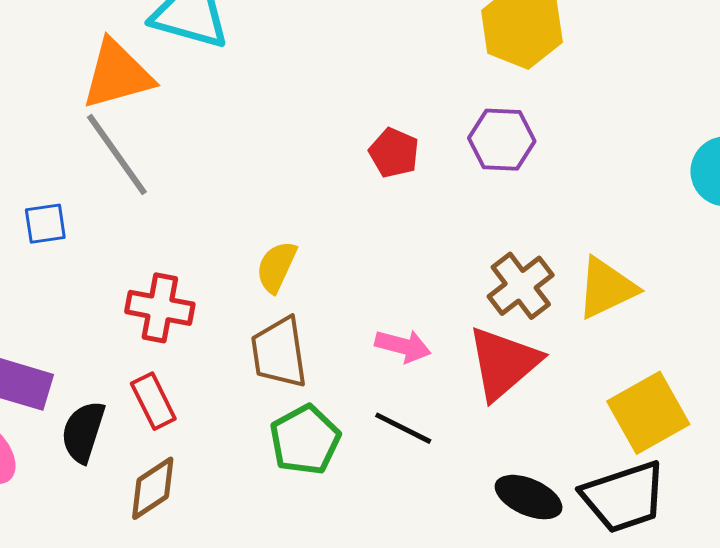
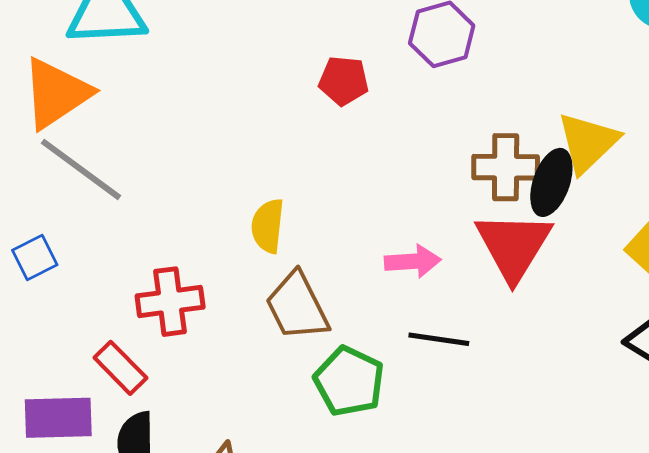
brown cross: (521, 286) -> (506, 167), turned -34
red rectangle: (153, 401) -> (120, 368), moved
black ellipse: (529, 497) -> (551, 182), moved, turned -76

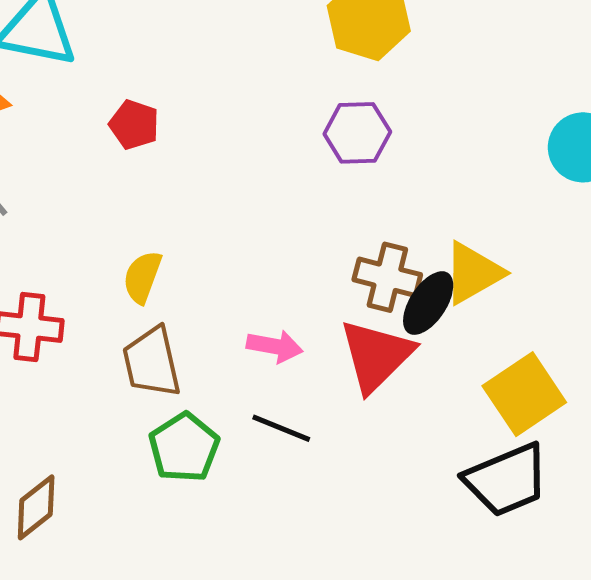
red pentagon: (344, 81) -> (134, 125), moved

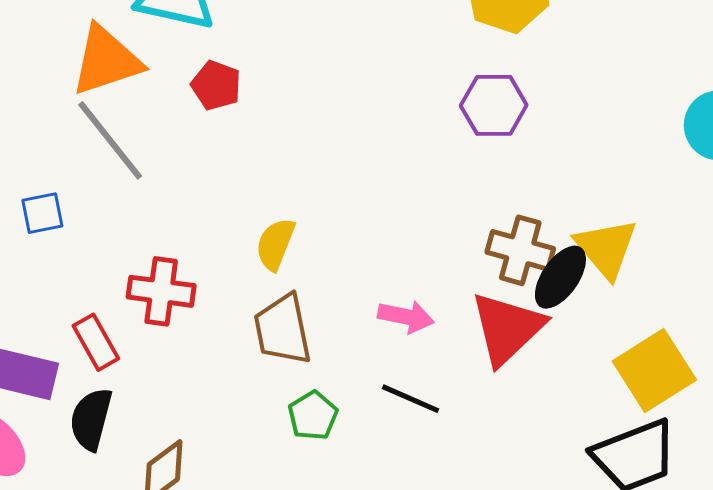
red pentagon: (134, 125) -> (216, 85), moved
yellow triangle: (473, 273) -> (606, 248), turned -42
green pentagon: (184, 447) -> (313, 416), size x0.7

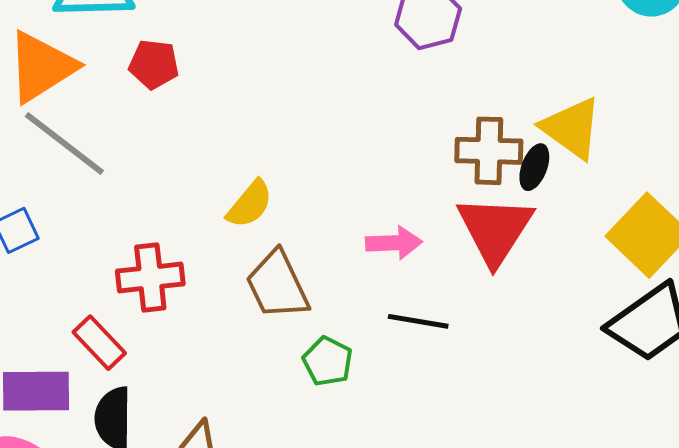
yellow semicircle: (275, 244) -> (250, 204), turned -148
black ellipse: (560, 277) -> (534, 167), size x0.7

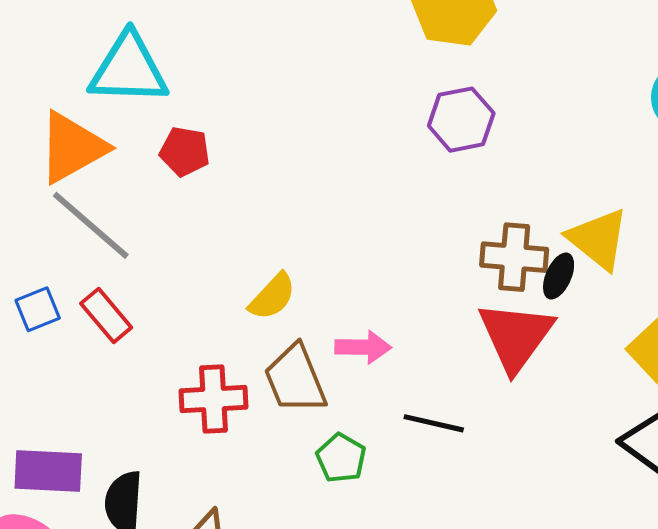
pink arrow: (394, 243) -> (363, 347), moved
red cross: (150, 277) -> (213, 399), moved
red rectangle: (99, 343) -> (106, 315), moved

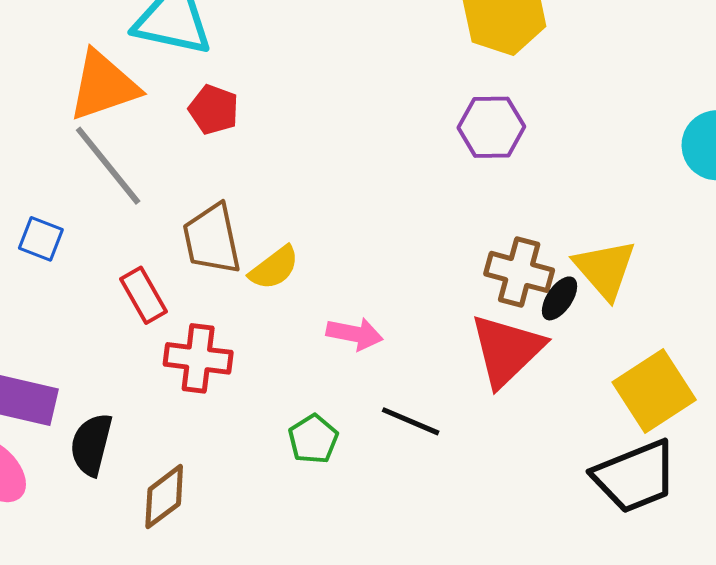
blue square: (38, 309) -> (41, 239), turned 33
red rectangle: (106, 315) -> (143, 295), moved
brown trapezoid: (295, 379) -> (212, 239), moved

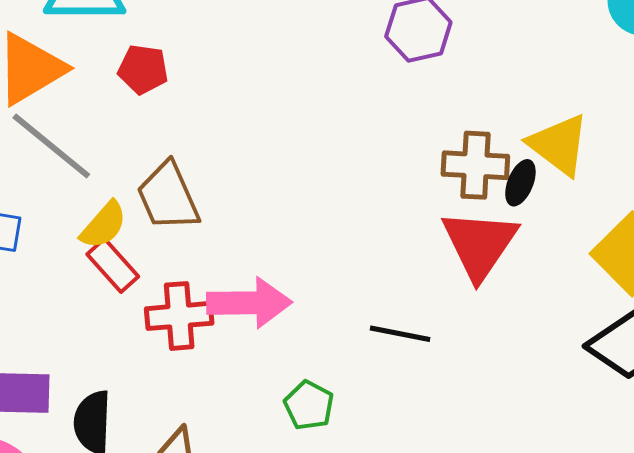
yellow semicircle: (274, 268) -> (104, 225), moved
pink arrow: (355, 334) -> (249, 303), moved, size x1.5
green pentagon: (313, 439) -> (309, 405), moved

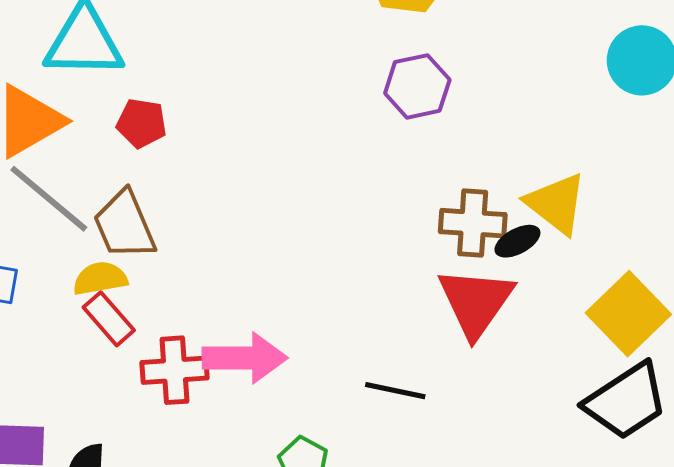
black ellipse: (520, 183) -> (517, 241), turned 39
brown trapezoid: (168, 196) -> (124, 225), moved
yellow semicircle: (104, 225) -> (100, 278), turned -142

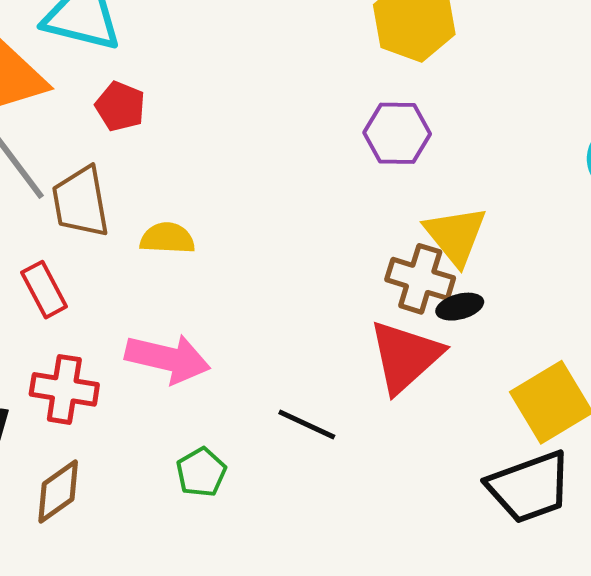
yellow triangle: (556, 204) -> (456, 235), moved
yellow semicircle: (100, 278) -> (167, 238), moved
red cross: (175, 370) -> (64, 389), moved

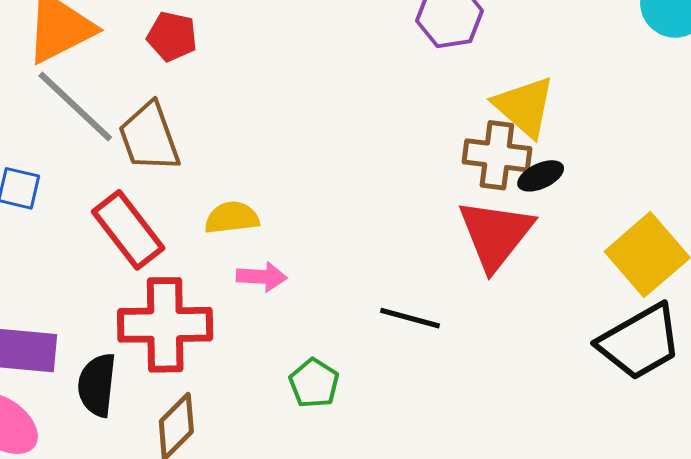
yellow semicircle: (167, 238) -> (232, 218), moved
red rectangle: (44, 290) -> (128, 230), size x1.4
pink arrow: (168, 358) -> (262, 277), size x0.6
red cross: (64, 389) -> (165, 325), size x1.4

